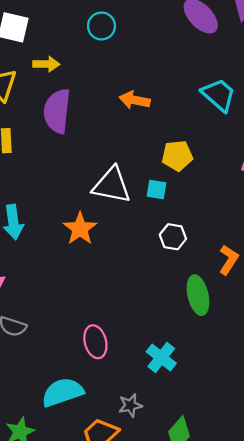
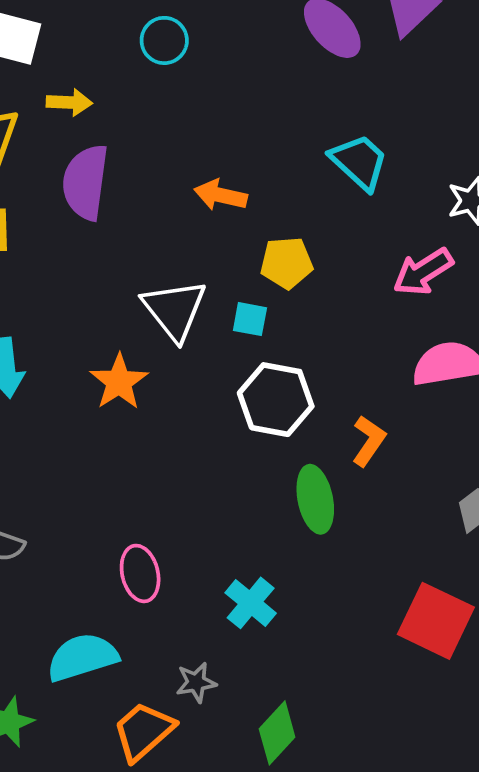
orange arrow: (135, 100) -> (221, 195), moved
white triangle: (112, 185) -> (174, 310), turned 39
white hexagon: (173, 237) -> (276, 400), size x1.6

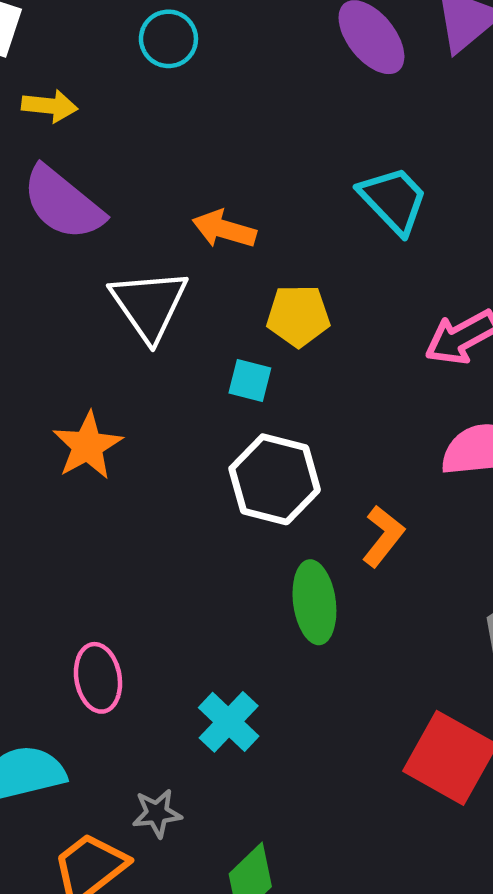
purple semicircle: (85, 182) -> (63, 203), turned -62
white triangle: (174, 310) -> (149, 305), moved

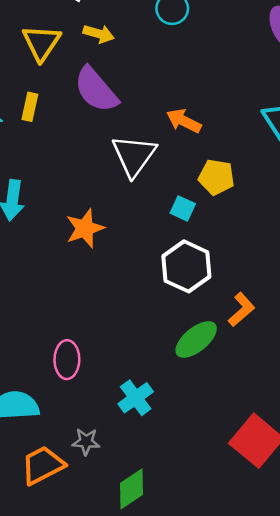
green ellipse: (314, 602) -> (196, 339), turned 48

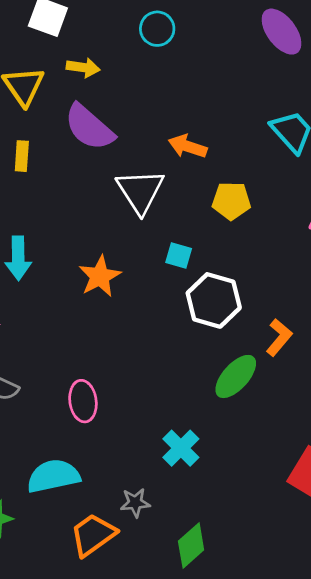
cyan square: (183, 208) -> (179, 256), moved
pink ellipse: (67, 360) -> (83, 401), moved

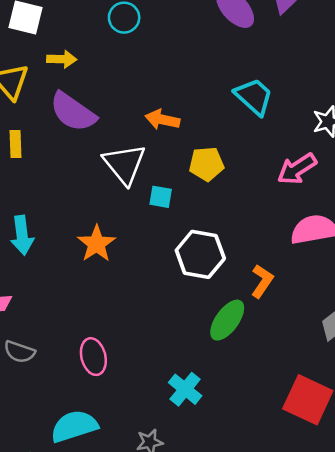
cyan square: (179, 256) -> (161, 197), moved

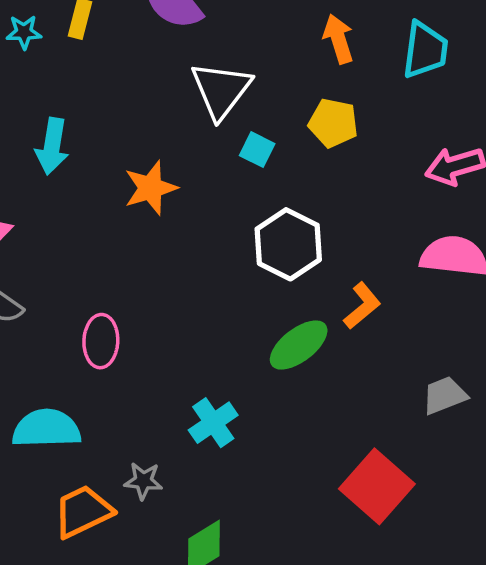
cyan trapezoid: (254, 97) -> (425, 50), turned 39
orange arrow: (162, 120) -> (338, 39), moved, turned 44

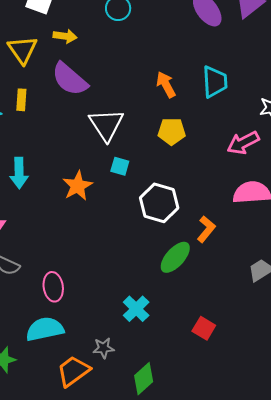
cyan square: (257, 150) -> (120, 166), moved
pink ellipse: (101, 341) -> (53, 287), moved
red square: (377, 486) -> (204, 328), moved, size x0.6

